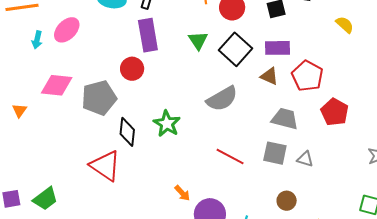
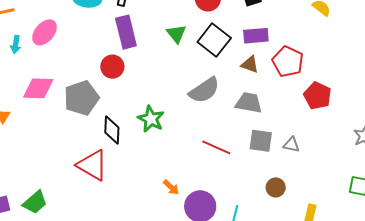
gray trapezoid: (285, 119) -> (249, 103), moved

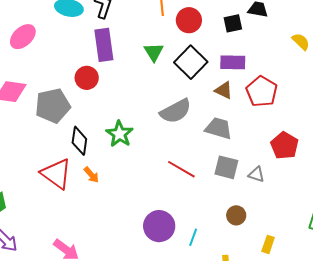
red pentagon: (317, 96) -> (284, 146), moved
orange arrow: (171, 187) -> (91, 175), moved

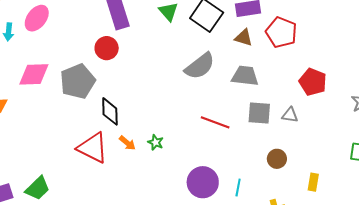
green star: (119, 134) -> (156, 142), moved, size x0.6

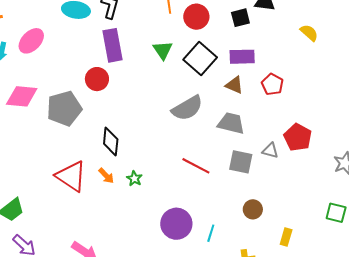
red pentagon: (281, 32) -> (272, 84), size x0.7
black diamond: (110, 111) -> (111, 141), moved
gray triangle: (290, 115) -> (270, 151), moved

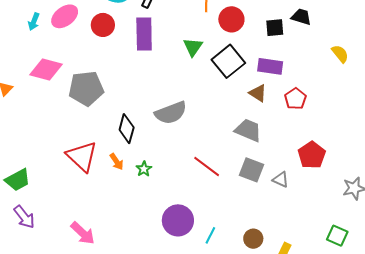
red circle: (97, 79) -> (103, 25), moved
gray semicircle: (187, 108) -> (171, 113), moved
gray triangle: (270, 151) -> (281, 179), moved
brown circle: (253, 209) -> (253, 239), moved

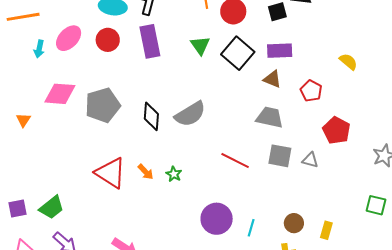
yellow semicircle: (340, 54) -> (348, 62), moved
red pentagon: (295, 99) -> (311, 91), moved
black diamond: (127, 129) -> (151, 116), moved

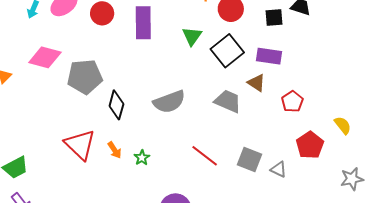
yellow semicircle: (348, 62) -> (343, 125), moved
black diamond: (151, 116) -> (116, 105), moved
gray trapezoid: (270, 117) -> (228, 101), moved

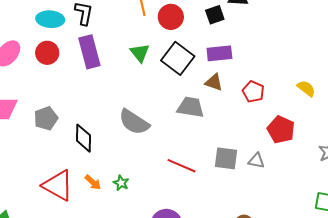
gray pentagon: (85, 77) -> (46, 118), size x0.7
gray semicircle: (169, 102) -> (134, 122), turned 68
yellow semicircle: (343, 125) -> (306, 88), moved

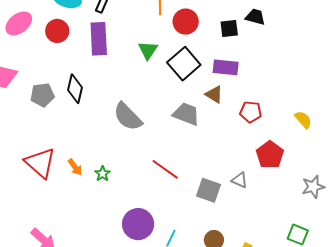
red pentagon: (253, 92) -> (251, 112), turned -30
black diamond: (84, 138) -> (75, 89), moved
gray square: (226, 158) -> (208, 190), moved

